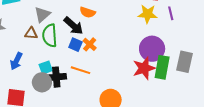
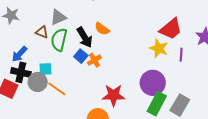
red star: (144, 68) -> (113, 95), moved
orange line: (81, 70) -> (57, 89), moved
black cross: (56, 77) -> (21, 72), moved

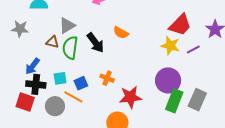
orange semicircle: (102, 29) -> (121, 33), moved
purple line: (181, 55) -> (193, 49), turned 64
blue square: (81, 56) -> (81, 83), moved, turned 32
orange cross: (94, 60) -> (107, 78), moved, turned -32
gray circle: (38, 82) -> (55, 106), moved

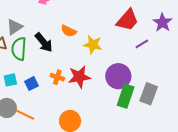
yellow star: (170, 46) -> (93, 45), moved
orange line: (73, 97) -> (25, 115), moved
red star: (130, 97) -> (79, 77), moved

